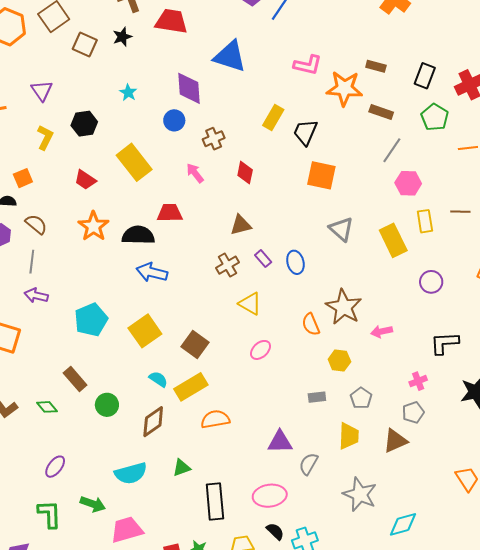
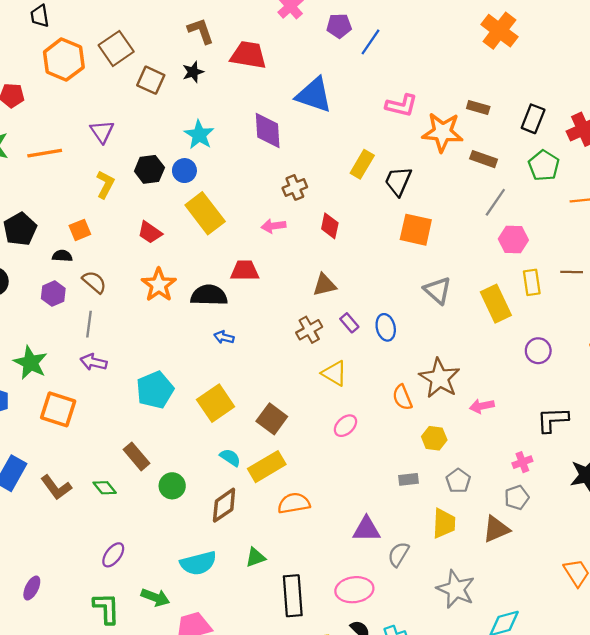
cyan star: (128, 93) -> (199, 135), size x1.5
blue circle: (174, 120) -> (184, 171), moved
pink arrow: (195, 173) -> (274, 226), turned -60
blue arrow: (152, 272) -> (224, 337), size x0.6

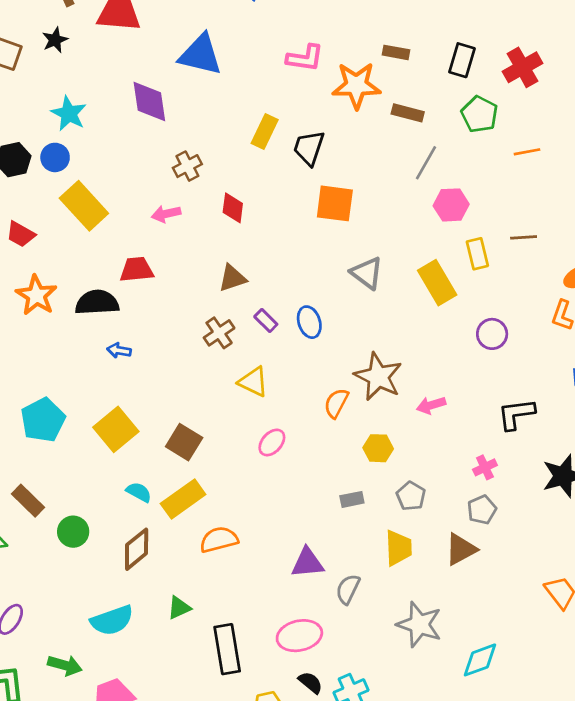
orange semicircle: (402, 397) -> (336, 403), turned 55

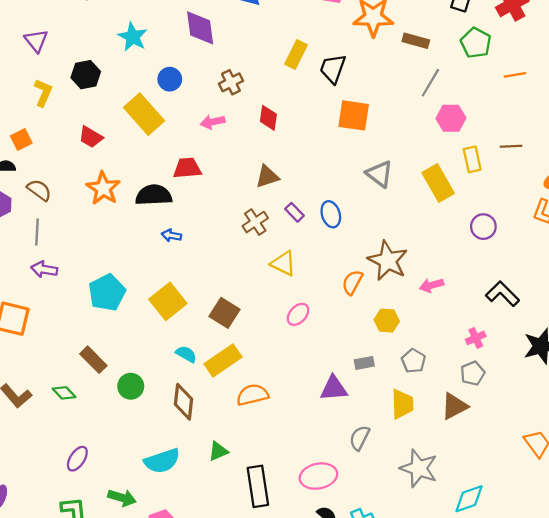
blue circle: (55, 157) -> (170, 79), moved
black L-shape: (516, 414) -> (502, 294), turned 52
brown diamond: (137, 549) -> (184, 402), turned -45
purple triangle: (307, 563) -> (334, 388), moved

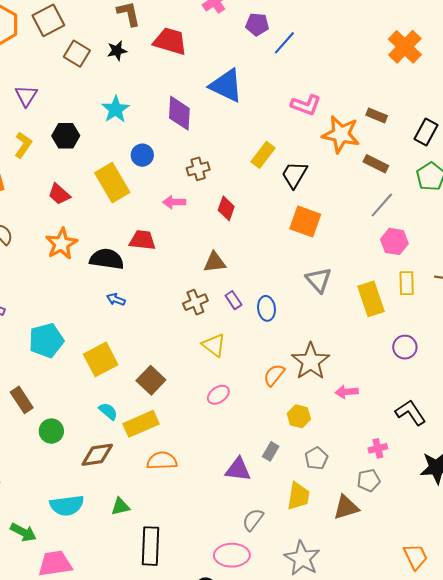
gray rectangle: (364, 363) -> (271, 451), turned -60
brown diamond: (184, 402) -> (97, 455), turned 64
pink ellipse: (318, 476) -> (232, 555), moved

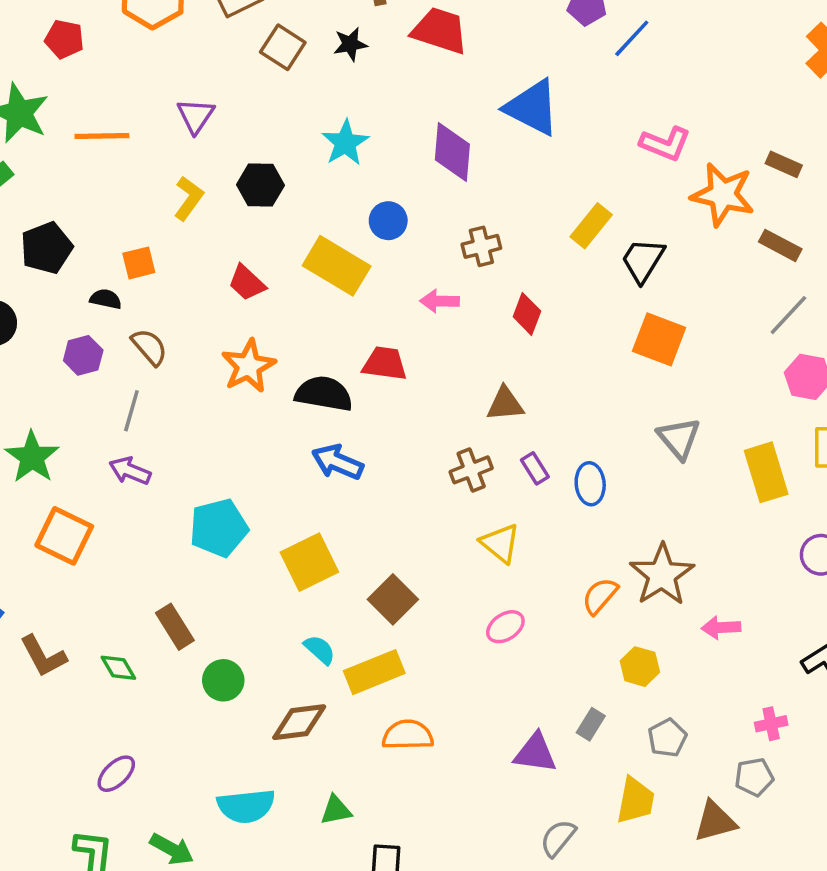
yellow rectangle: (112, 183) -> (337, 266), turned -30
blue arrow: (116, 299) -> (337, 462), size x1.6

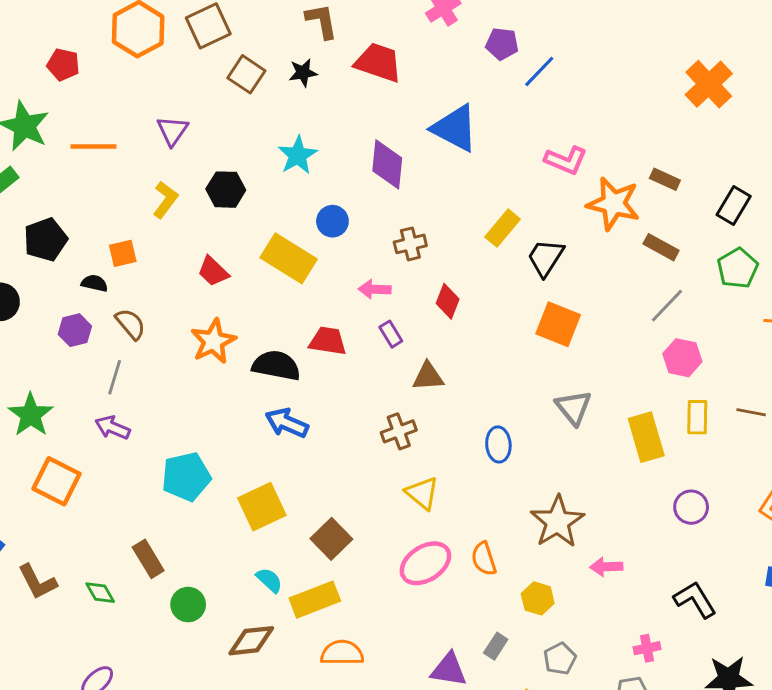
purple rectangle: (535, 468) -> (391, 334), moved
orange semicircle: (600, 596) -> (484, 559), moved, turned -60
pink ellipse: (505, 627) -> (425, 563), size x1.6

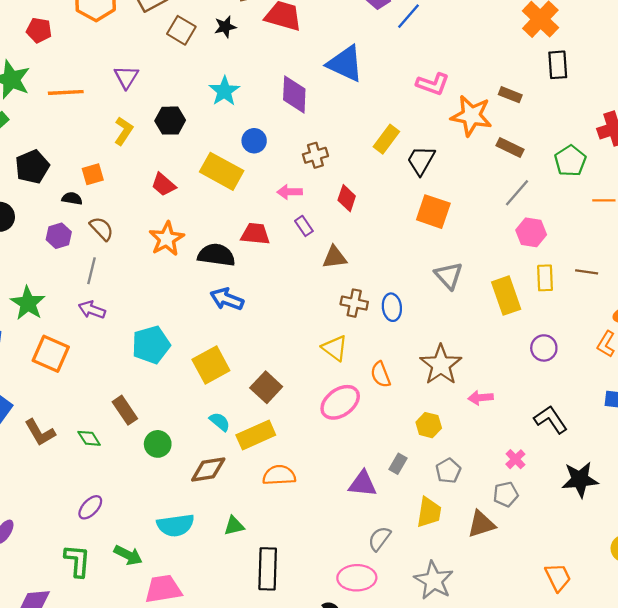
black rectangle: (734, 205) -> (558, 65), moved, turned -32
brown cross: (399, 431) -> (354, 303), moved, turned 35
orange semicircle: (484, 559) -> (381, 374), moved
pink cross: (647, 648) -> (515, 459), turned -30

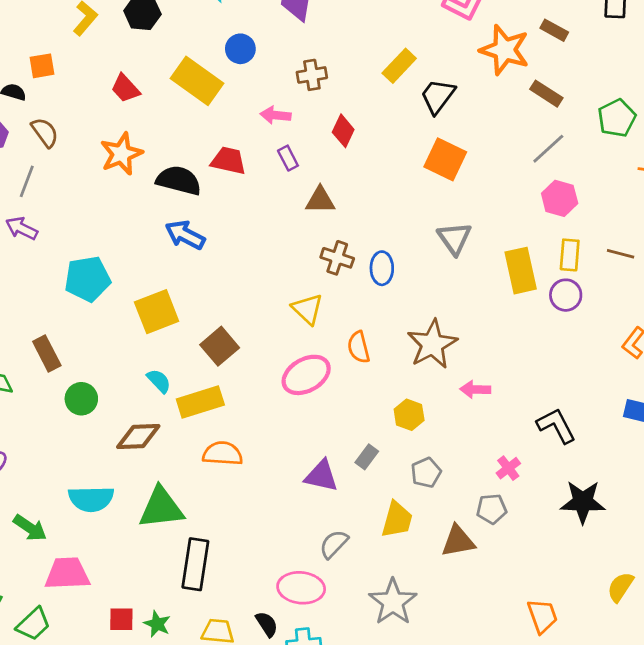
purple circle: (544, 348) -> (566, 295), moved
green triangle: (234, 526) -> (161, 508), size x1.8

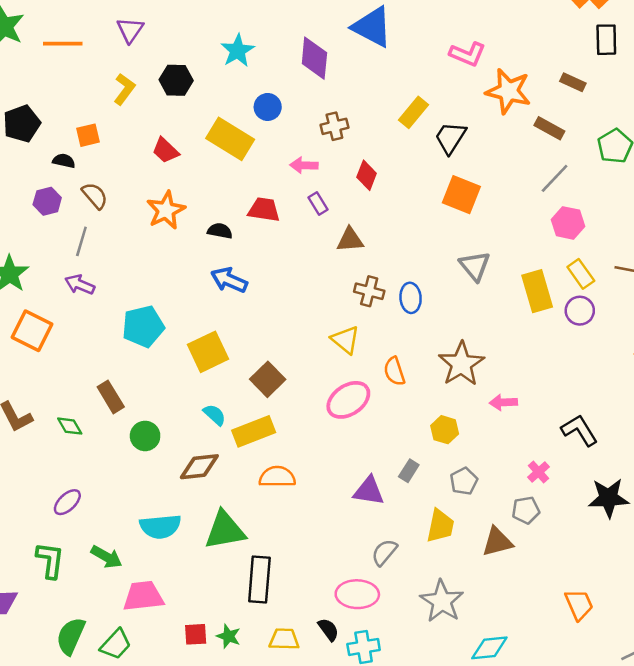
brown rectangle: (554, 30) -> (573, 82), moved
black semicircle: (179, 180) -> (220, 231), size x0.6
yellow rectangle: (570, 255) -> (581, 274), turned -36

